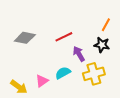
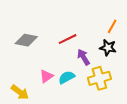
pink triangle: (42, 81) -> (46, 76), moved

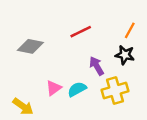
red line: (68, 39) -> (81, 32), moved

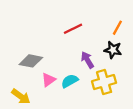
gray diamond: (30, 46) -> (31, 61), moved

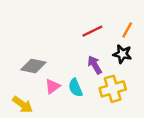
red line: (73, 29) -> (92, 31), moved
cyan semicircle: (70, 81) -> (75, 88), turned -84

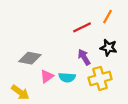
orange line: (127, 30) -> (107, 17), moved
cyan semicircle: (75, 88) -> (67, 77), turned -63

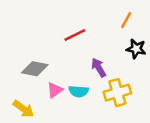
red line: (82, 27) -> (75, 35), moved
black star: (109, 48) -> (136, 49), moved

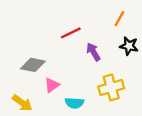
purple arrow: (99, 68) -> (93, 52), moved
cyan semicircle: (79, 91) -> (74, 103), moved

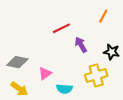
black star: (129, 46) -> (112, 52), moved
gray diamond: (33, 65) -> (17, 62), moved

